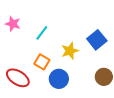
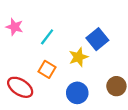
blue square: (97, 40) -> (97, 39), moved
blue circle: (59, 79) -> (77, 93), moved

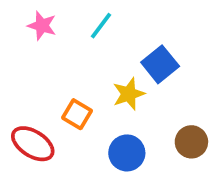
pink star: (15, 27) -> (42, 26), moved
cyan line: (47, 37) -> (101, 26), moved

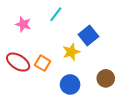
pink star: (42, 26) -> (23, 24), moved
red ellipse: (33, 144) -> (18, 62), moved

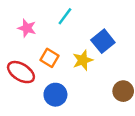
orange square: (43, 63) -> (49, 58), moved
blue circle: (70, 84) -> (55, 95), moved

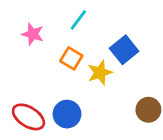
orange square: (49, 58) -> (71, 58), moved
red ellipse: (21, 72) -> (28, 117), moved

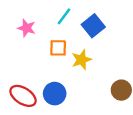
blue square: (124, 50) -> (93, 26), moved
orange square: (71, 58) -> (58, 48), turned -30

